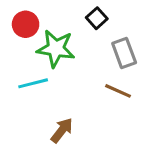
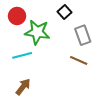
brown arrow: (62, 130) -> (23, 87), moved

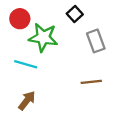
cyan line: (22, 55) -> (26, 64), turned 30
brown line: (79, 60) -> (91, 82), moved, turned -30

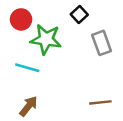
brown line: (91, 82) -> (100, 102), moved

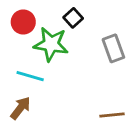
black square: (79, 14) -> (73, 18), moved
brown arrow: (28, 106) -> (20, 108), moved

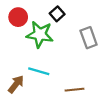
cyan line: (30, 76) -> (39, 71), moved
brown line: (112, 115) -> (74, 90), moved

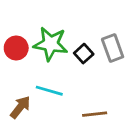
black square: (57, 14) -> (84, 54), moved
red circle: (18, 17) -> (16, 48), moved

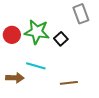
gray rectangle: (113, 48) -> (81, 14), moved
brown arrow: (20, 107) -> (15, 78), turned 54

